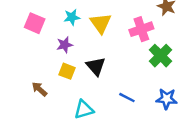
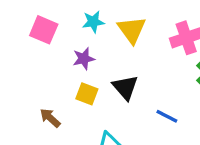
blue line: (127, 98) -> (167, 116), moved

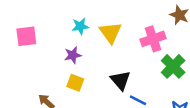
pink square: (44, 30) -> (26, 36), moved, turned -30
black triangle: (125, 87) -> (120, 80), moved

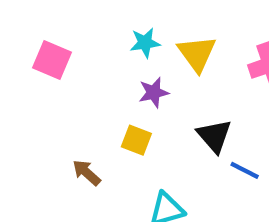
pink square: (26, 36) -> (52, 60), turned 30
purple star: (73, 55) -> (154, 93), moved

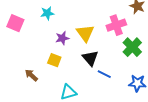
cyan star: (145, 43) -> (47, 13), moved
yellow triangle: (197, 54) -> (85, 33), moved

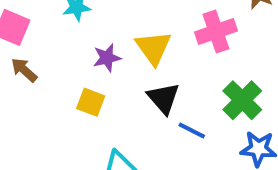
green cross: (132, 47) -> (242, 100), moved
brown arrow: (31, 75) -> (24, 70), moved

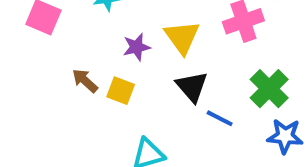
brown arrow: (24, 70) -> (85, 81), moved

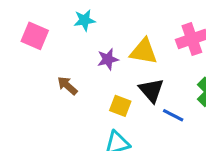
yellow triangle: (182, 37) -> (144, 51), turned -44
yellow square: (121, 91) -> (120, 106), moved

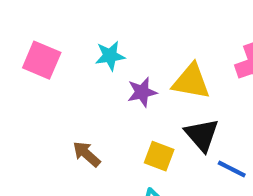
cyan star: (84, 20) -> (110, 56), moved
brown arrow: (67, 86) -> (87, 154), moved

